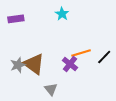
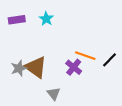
cyan star: (62, 14) -> (46, 19), moved
orange line: (81, 53) -> (85, 56), turned 36

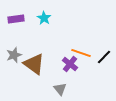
gray star: (19, 68) -> (14, 55), moved
gray triangle: (54, 94) -> (60, 89), moved

